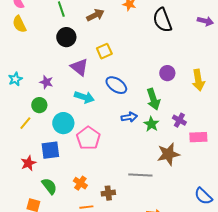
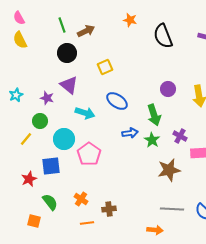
brown arrow: (95, 15) -> (86, 31), moved
purple triangle: (79, 67) -> (69, 85), moved
gray line: (140, 175) -> (172, 209), moved

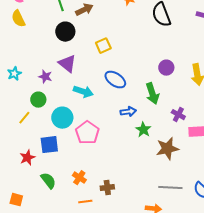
green star: (152, 140) -> (143, 130), moved
orange square: (34, 221) -> (16, 200), moved

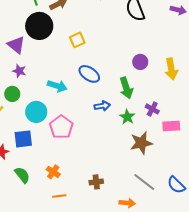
black circle: (65, 32) -> (39, 26), size x1.4
purple triangle: (67, 64) -> (16, 45), moved
green star: (143, 130) -> (127, 117), moved
brown cross: (107, 188) -> (96, 182), moved
gray line: (170, 188) -> (144, 182), turned 35

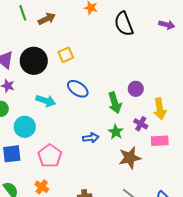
black circle: (39, 26) -> (34, 61), moved
purple circle: (140, 62) -> (136, 89), moved
yellow arrow: (171, 69) -> (160, 109), moved
blue arrow: (102, 106) -> (91, 138), moved
pink pentagon: (61, 127) -> (50, 156), moved

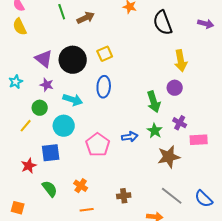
blue ellipse: (78, 89) -> (104, 87), moved, turned 60
cyan arrow: (46, 101) -> (73, 100), moved
yellow arrow: (160, 109) -> (181, 61), moved
pink pentagon: (50, 156) -> (98, 145), moved

